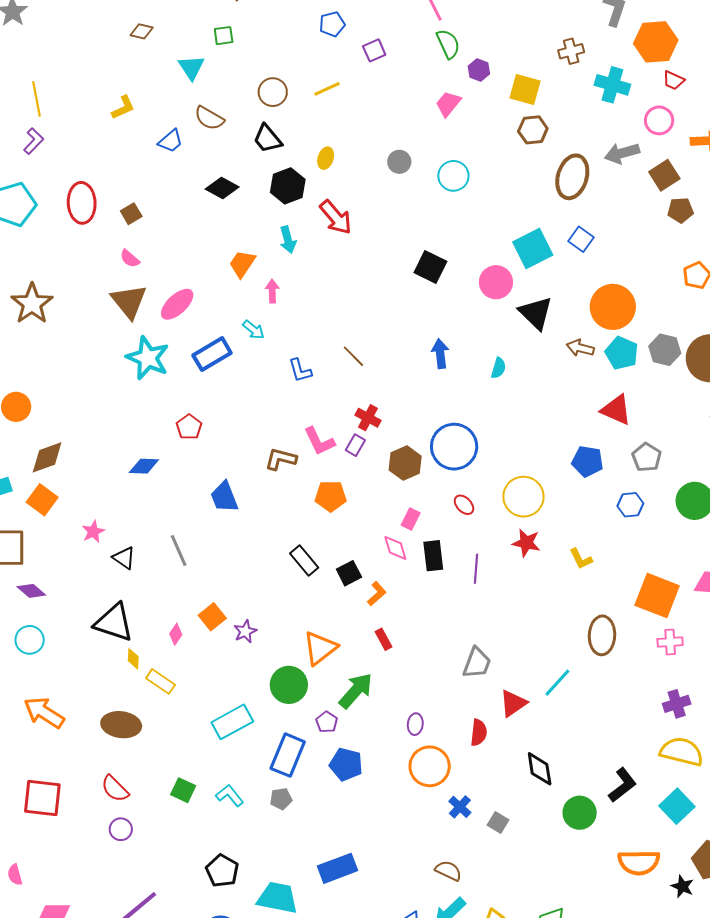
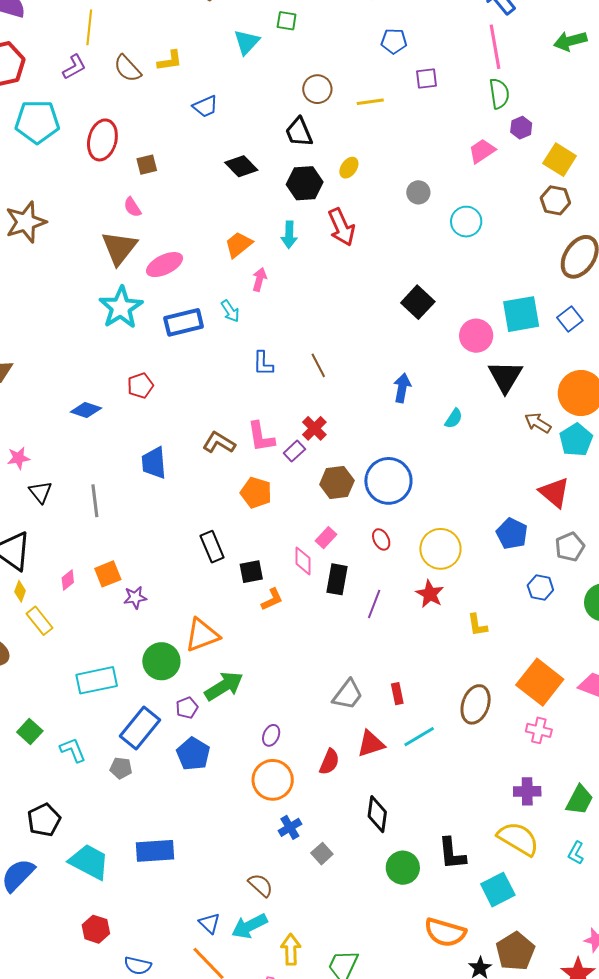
brown semicircle: (209, 118) -> (127, 68), moved
red rectangle: (384, 639) -> (397, 694), moved
black L-shape: (623, 785) -> (452, 854), turned 105

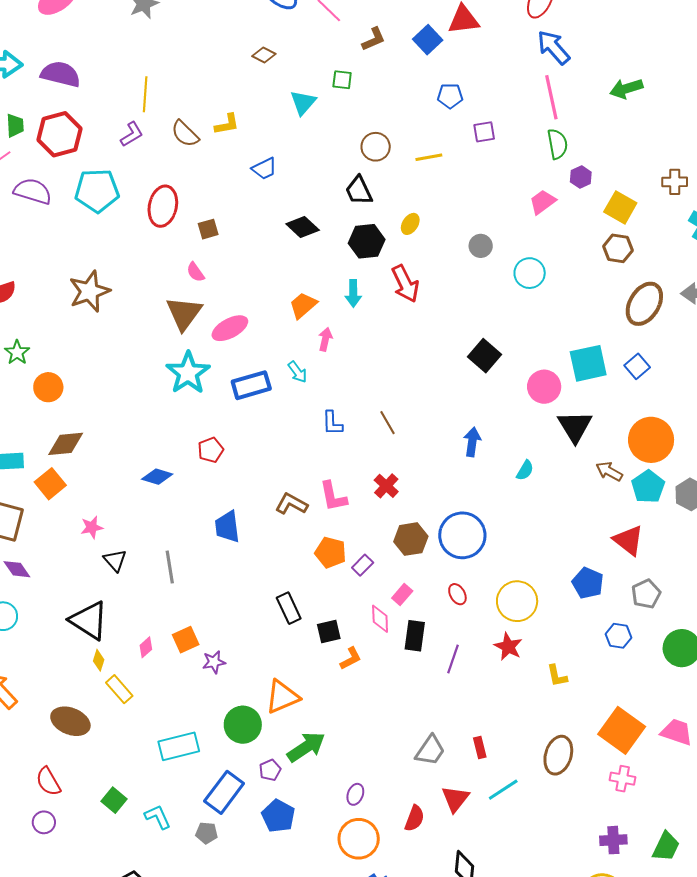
purple rectangle: (294, 451) -> (363, 565), moved
red triangle: (371, 744) -> (455, 799), turned -32

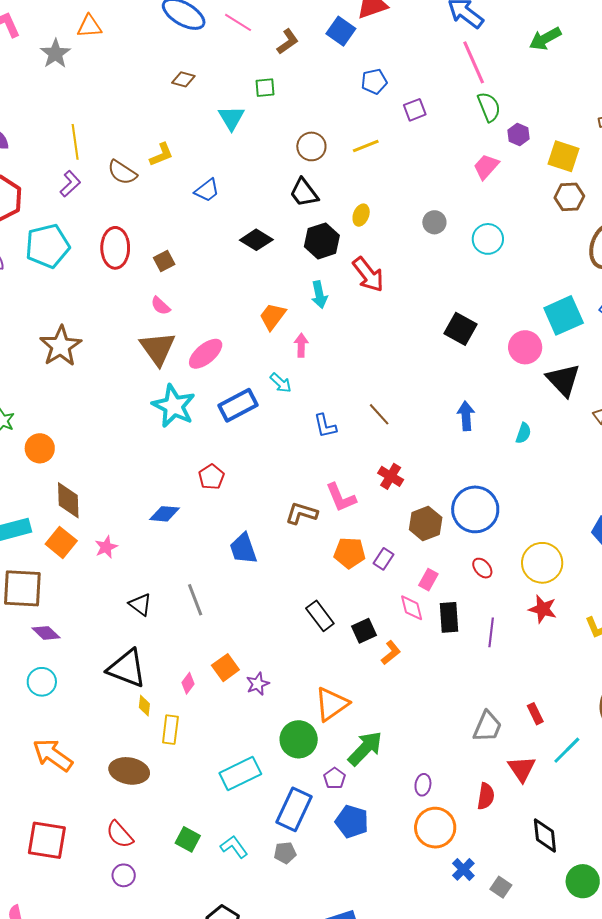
brown diamond: (66, 444) -> (68, 500), turned -75
pink star: (92, 527) -> (106, 547), moved
yellow rectangle: (119, 689) -> (170, 730), turned 60

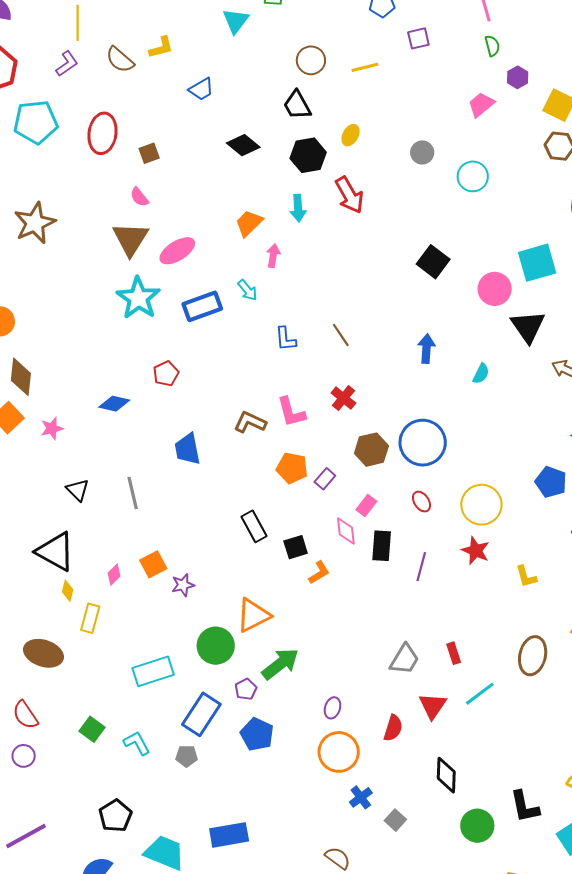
green semicircle: (489, 107) -> (492, 46), size x0.7

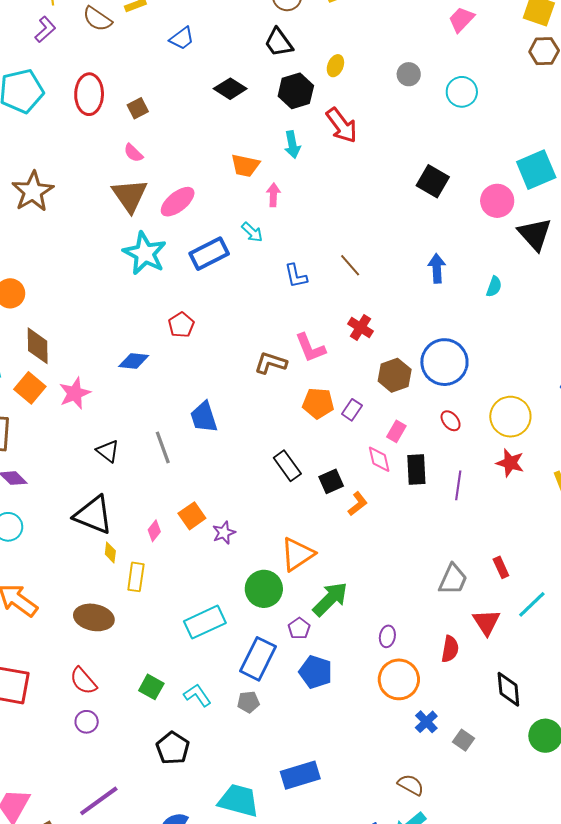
orange trapezoid: (249, 223) -> (245, 166), turned -116
pink star: (52, 428) -> (75, 393), size x1.4
blue trapezoid: (187, 449) -> (204, 417), moved
black pentagon: (115, 816) -> (173, 748), moved

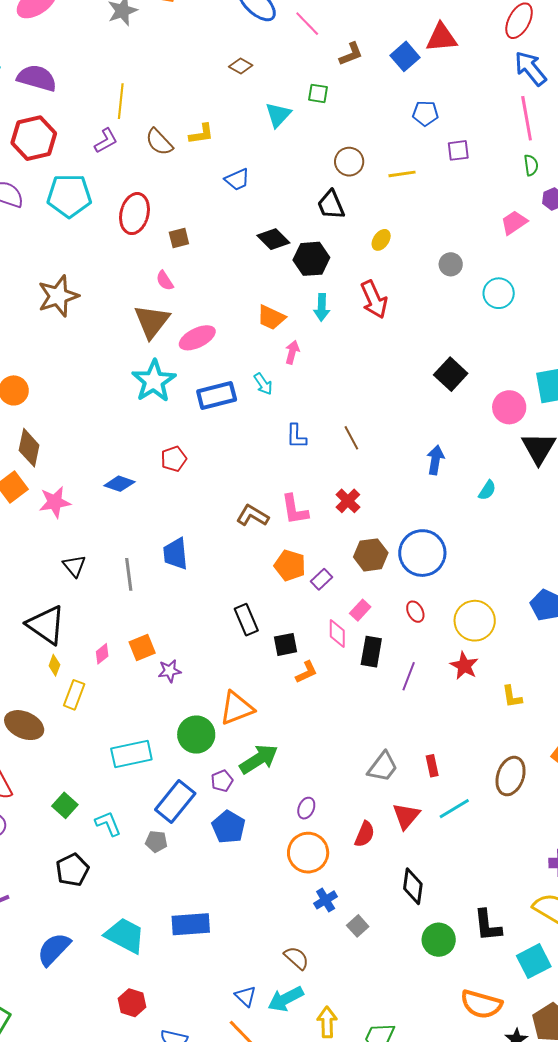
black hexagon: (296, 91) -> (311, 259), moved

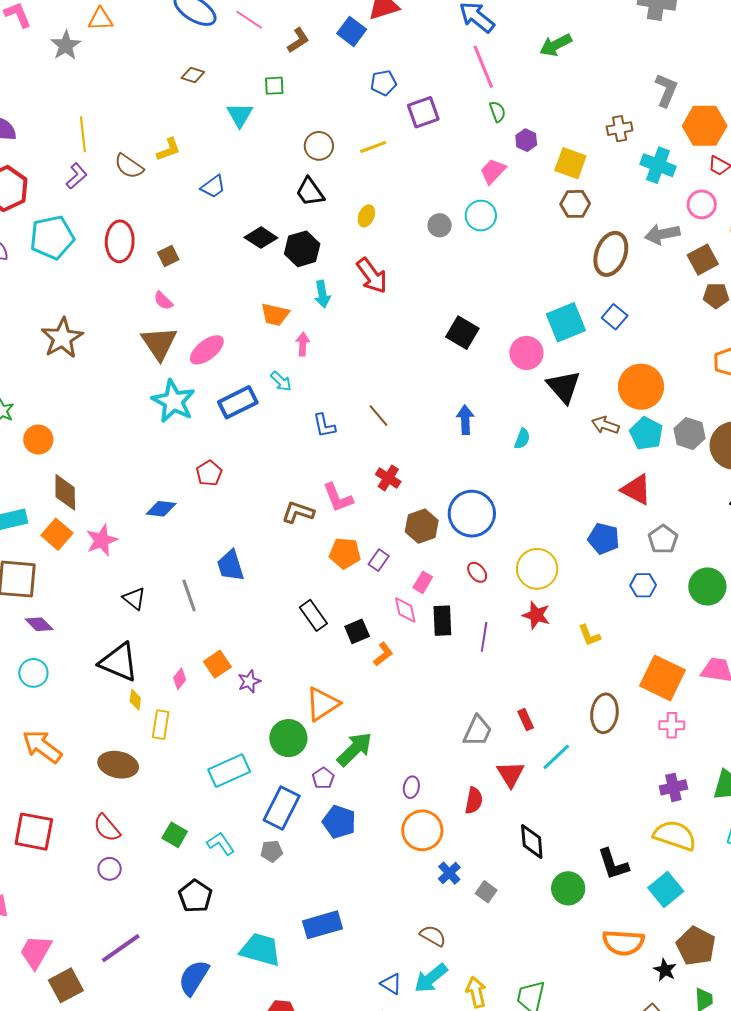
purple square: (458, 150) -> (423, 112), size x1.4
cyan circle: (499, 293) -> (481, 216), moved

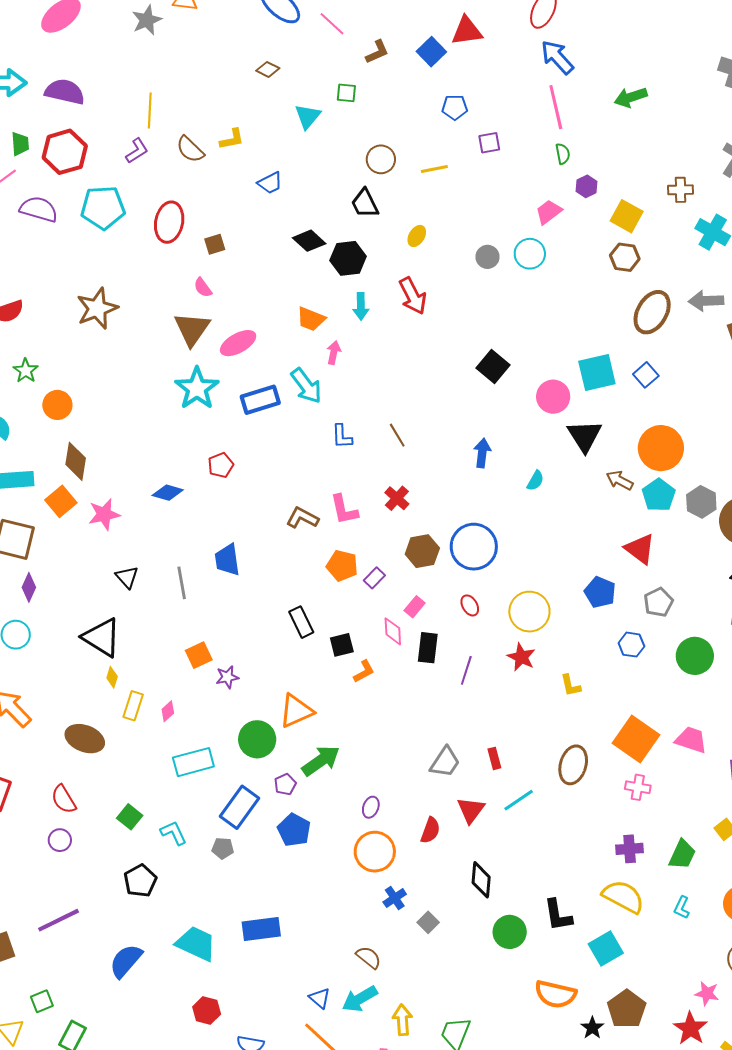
purple square: (423, 112) -> (489, 143), size x0.7
cyan arrow: (281, 381) -> (306, 386), size x1.6
purple diamond: (39, 624) -> (29, 587), turned 60
pink diamond: (180, 679) -> (168, 711), moved

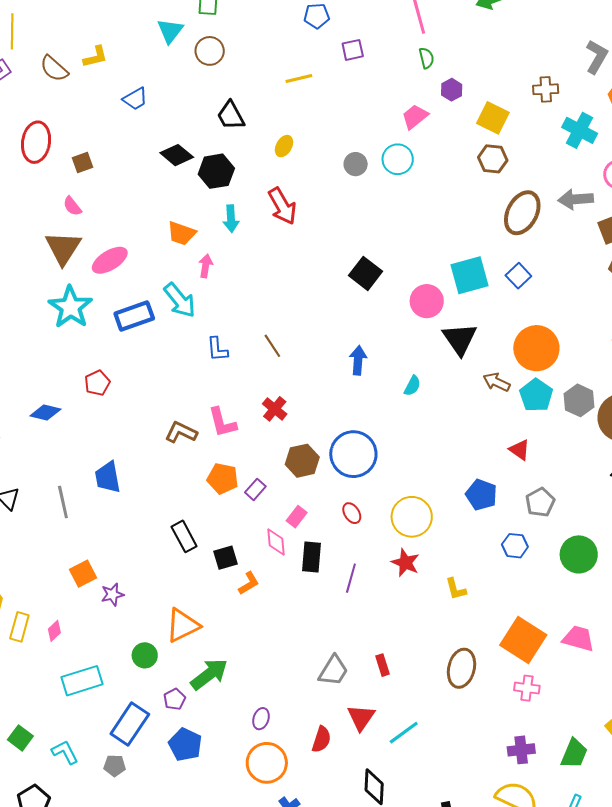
brown circle: (381, 159) -> (210, 51), moved
red triangle: (640, 549) -> (520, 450), size x0.7
green circle: (257, 739) -> (145, 655), size x0.7
cyan line: (519, 800) -> (404, 733), moved

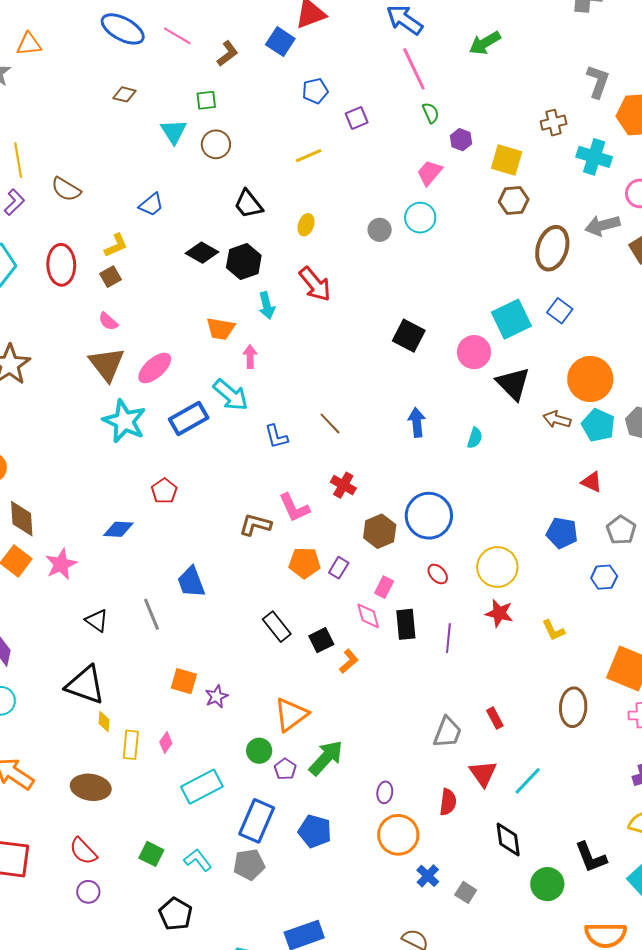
yellow L-shape: (95, 57) -> (116, 245), moved
orange square: (83, 574) -> (184, 681), turned -36
purple pentagon: (175, 699) -> (285, 769), moved
gray pentagon: (115, 766) -> (249, 864), size x1.4

